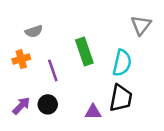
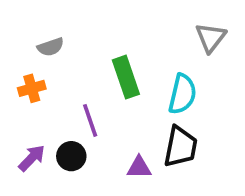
purple line: (53, 70) -> (90, 120), moved

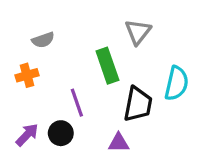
gray triangle: (211, 38) -> (138, 32), moved
cyan semicircle: (182, 94) -> (177, 83), moved
black trapezoid: (180, 147) -> (138, 104), moved

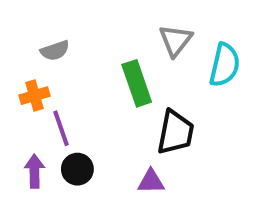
cyan semicircle: (177, 83) -> (225, 65), moved
purple line: (77, 103) -> (61, 128), moved
purple arrow: (27, 135) -> (34, 171), turned -45

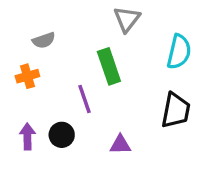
gray triangle: (176, 40) -> (127, 19), moved
purple line: (61, 128) -> (84, 99), moved
black trapezoid: (176, 132) -> (176, 110), moved

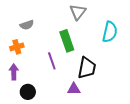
black trapezoid: (176, 110) -> (87, 68), moved
black circle: (62, 135) -> (28, 92), moved
purple arrow: (27, 136) -> (14, 72), moved

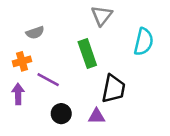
purple line: (52, 61) -> (48, 80), moved, turned -42
black circle: (28, 92) -> (61, 114), moved

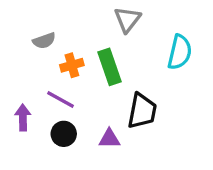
orange cross: (22, 61) -> (72, 65), moved
black circle: (61, 114) -> (64, 134), moved
purple triangle: (97, 116) -> (109, 139), moved

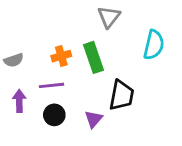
gray semicircle: (44, 41) -> (14, 60), moved
purple line: (60, 100) -> (51, 85), turned -35
purple triangle: (109, 139) -> (94, 119), turned -48

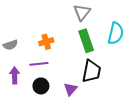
green rectangle: (94, 57) -> (86, 41), moved

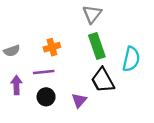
cyan semicircle: (116, 33) -> (131, 59), moved
black trapezoid: (91, 71) -> (103, 80), turned 140

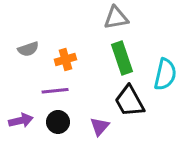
gray triangle: (92, 14) -> (116, 18), turned 42
gray semicircle: (12, 51) -> (28, 49), moved
purple arrow: (16, 85) -> (21, 121), moved, turned 78

